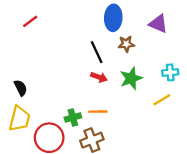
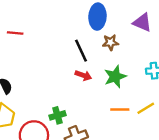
red line: (30, 21) -> (15, 33), moved, turned 42
yellow line: (162, 100) -> (146, 108), moved
orange line: (98, 112) -> (120, 110), moved

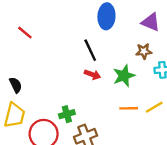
red line: (15, 33) -> (25, 33), turned 35
brown star: (110, 42) -> (144, 51), moved

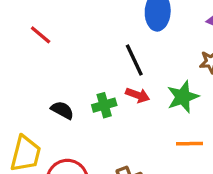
black semicircle: (16, 85) -> (62, 110), moved, turned -35
green cross: (67, 114) -> (104, 105), moved

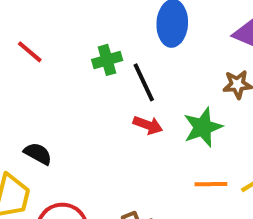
green cross: (104, 105) -> (107, 60), moved
black semicircle: (62, 110) -> (38, 154), moved

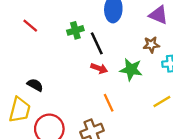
green star: (203, 127) -> (131, 70), turned 30
orange line: (211, 184) -> (109, 103), moved, turned 66

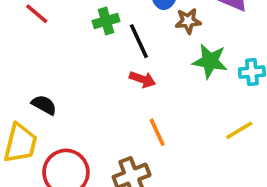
brown star: (151, 45) -> (188, 21), moved
green star: (131, 70) -> (210, 61), moved

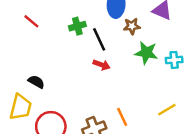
yellow line: (239, 130) -> (167, 110), moved
orange line: (157, 132) -> (122, 117), moved

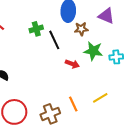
red arrow: (102, 65) -> (72, 64), moved
yellow line: (167, 110) -> (100, 98), moved

